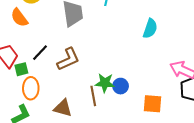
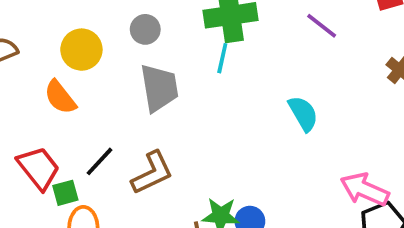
cyan semicircle: (150, 28) -> (303, 113), turned -48

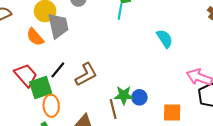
gray trapezoid: (159, 88) -> (58, 26), moved
green square: (65, 193) -> (41, 88), size x1.6

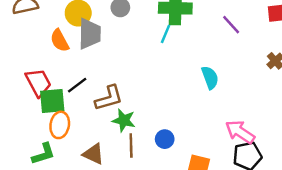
green star: (124, 95) -> (124, 120), moved

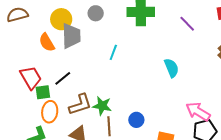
cyan line: (165, 34) -> (113, 52), moved
brown L-shape: (109, 98) -> (80, 105), moved
green square: (52, 101) -> (43, 92), size x0.7

